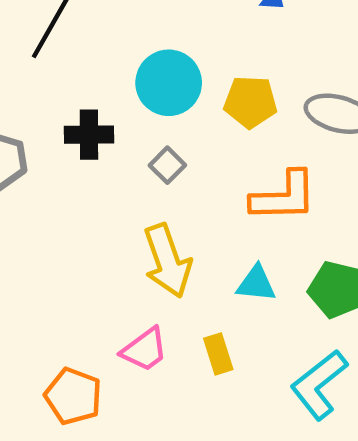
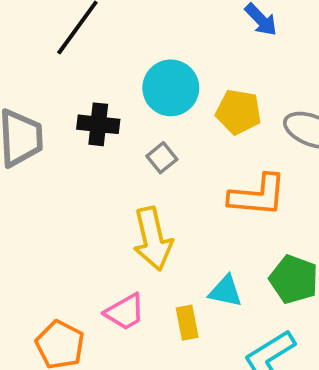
cyan triangle: (256, 284) -> (225, 291), moved

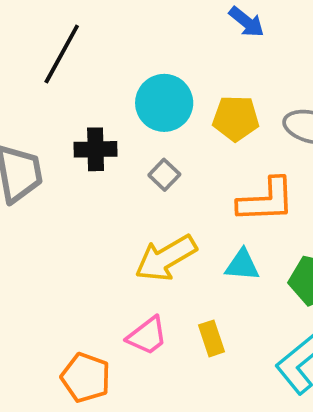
yellow arrow: (153, 239) -> (166, 258), turned 80
cyan triangle: (225, 291) -> (242, 265), moved

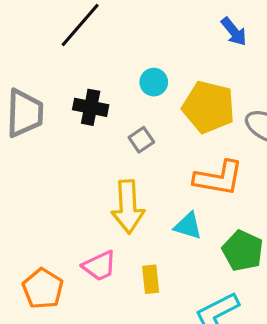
cyan circle: (164, 103) -> (154, 82), size x0.6
yellow pentagon: (236, 118) -> (208, 107), size x1.4
yellow arrow: (166, 258) -> (128, 207), turned -75

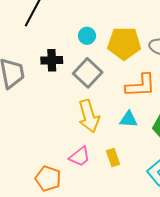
gray square: (141, 140) -> (88, 73), size x1.8

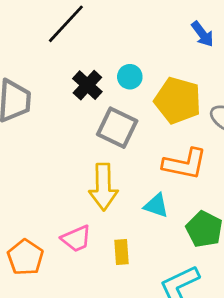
black cross: (52, 60) -> (87, 85), moved, turned 30
gray square: (88, 73) -> (117, 128), turned -32

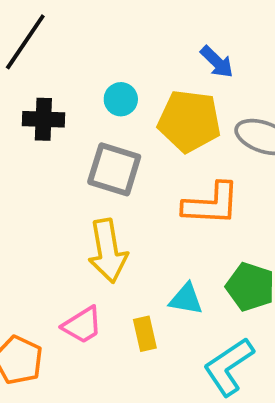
blue arrow: (202, 34) -> (217, 62), moved
black cross: (87, 85) -> (43, 119), moved, turned -32
cyan triangle: (156, 206) -> (186, 299), moved

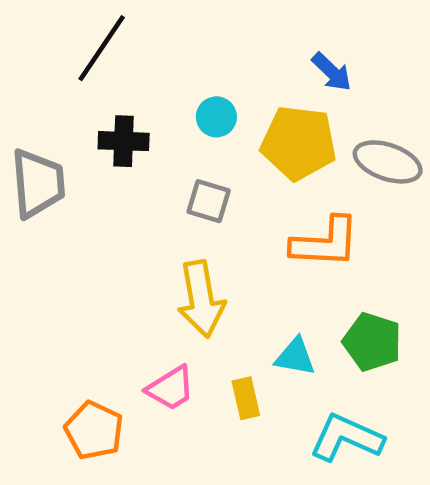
gray square: (114, 169) -> (209, 201), size x0.7
cyan L-shape: (229, 367) -> (346, 438), turned 58

